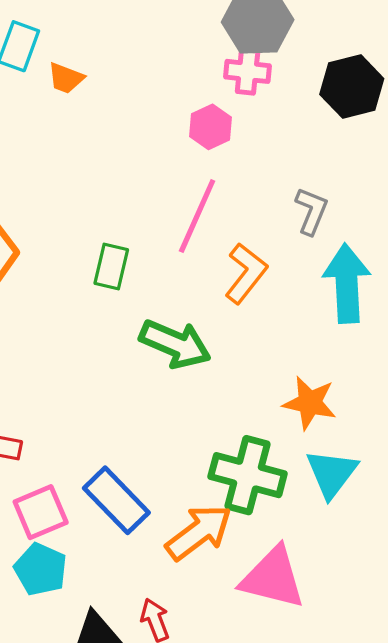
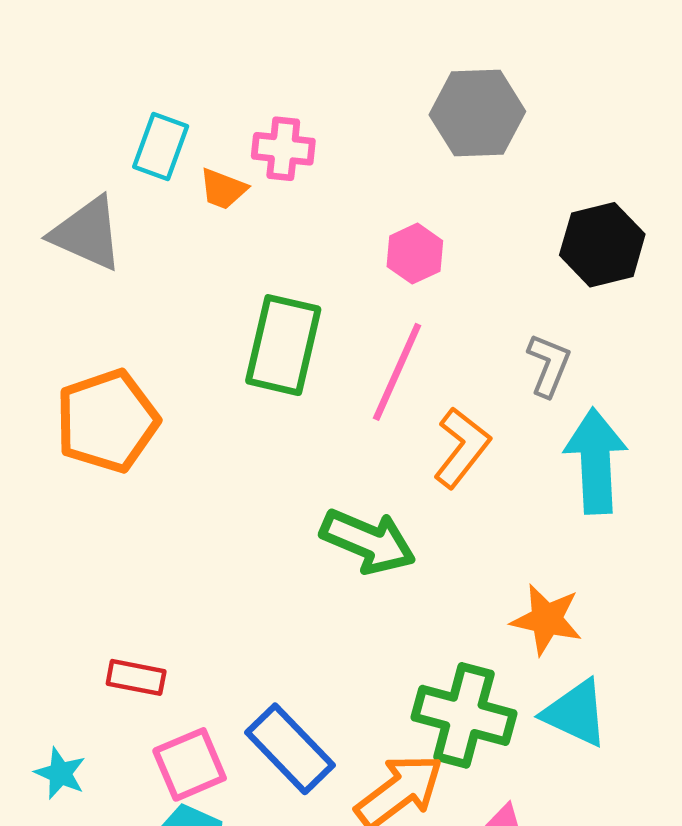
pink cross: (248, 71) -> (283, 149), moved
black hexagon: (352, 87) -> (602, 245), moved
green rectangle: (111, 267) -> (283, 345), moved, size x1.6
cyan triangle: (332, 473) -> (576, 713), turned -42

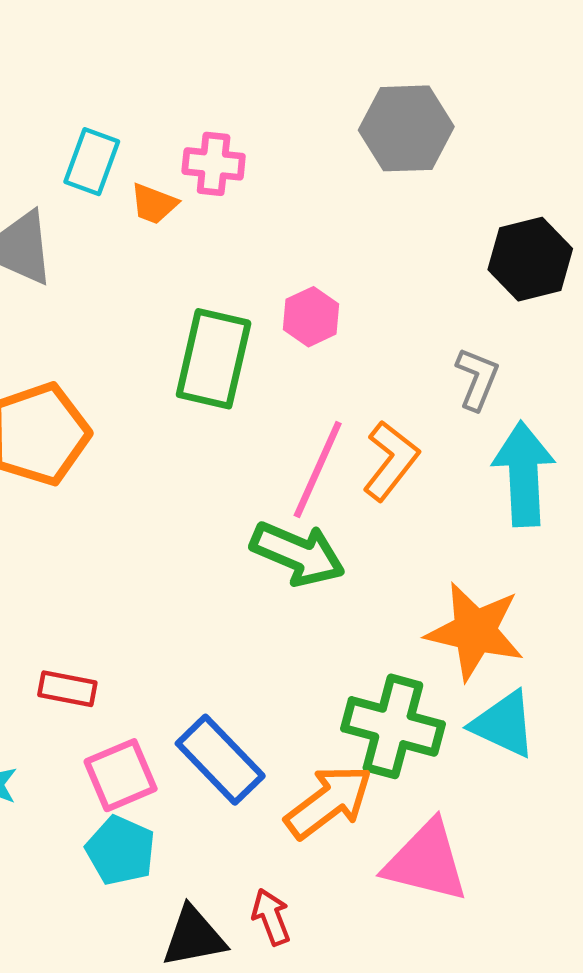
pink hexagon: (415, 254) -> (311, 317), moved
pink line: (397, 372) -> (318, 470), moved
orange star: (547, 619) -> (475, 631), size x1.4

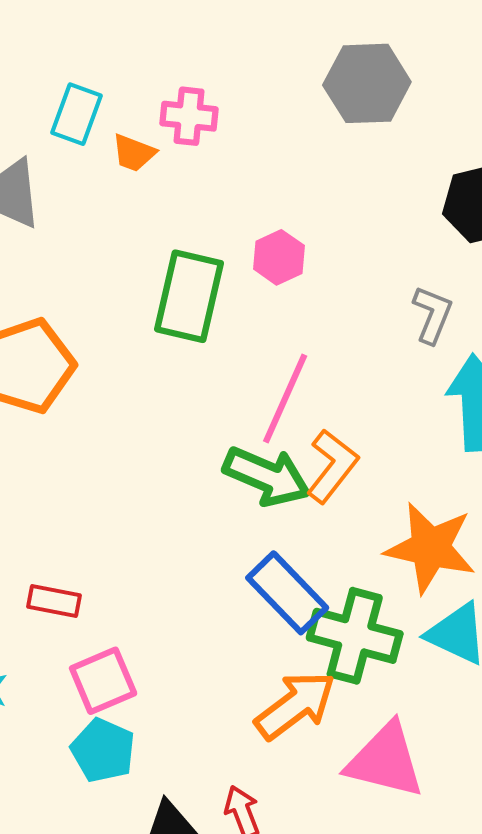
orange L-shape: (391, 461) -> (332, 466), moved
blue rectangle: (220, 760) -> (287, 593), moved

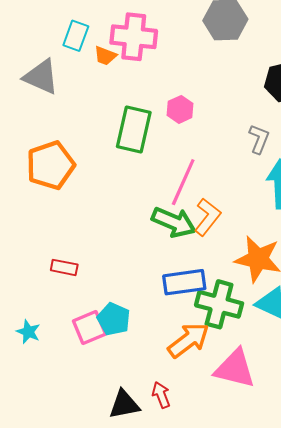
pink cross: (189, 116) -> (134, 37), size x1.6
blue rectangle: (287, 593) -> (184, 282), turned -54
red rectangle: (54, 601) -> (64, 267), moved
cyan pentagon: (103, 750) -> (114, 319), moved

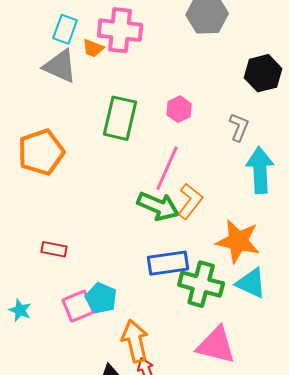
gray triangle: (41, 77) -> (60, 66), moved
pink hexagon: (180, 109) -> (179, 109), moved
orange arrow: (188, 340) -> (135, 341), moved, turned -66

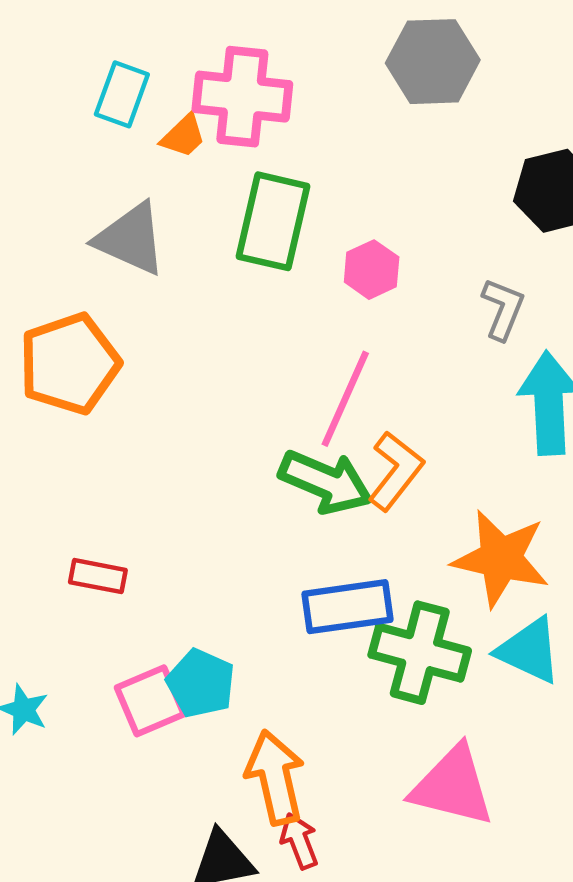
orange trapezoid: (93, 48) -> (183, 136), turned -65
gray triangle: (60, 66) -> (131, 239), moved
green rectangle: (120, 118) -> (273, 221), moved

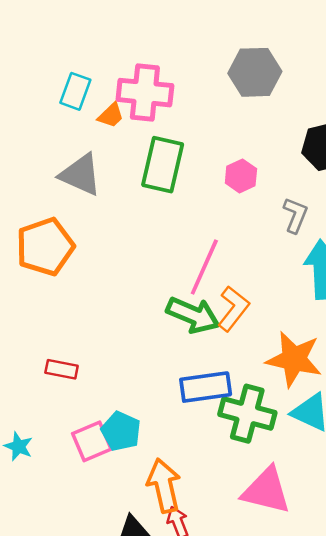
pink hexagon: (372, 270) -> (241, 176), moved

